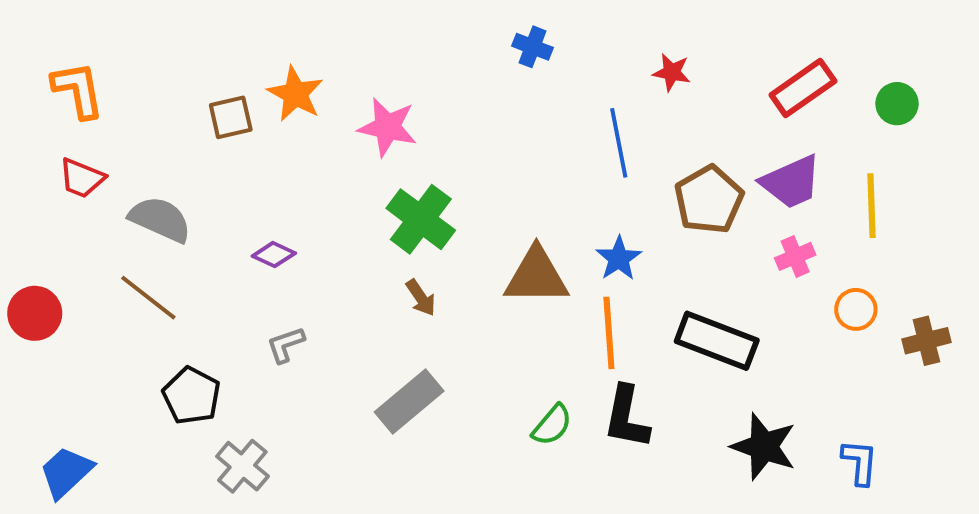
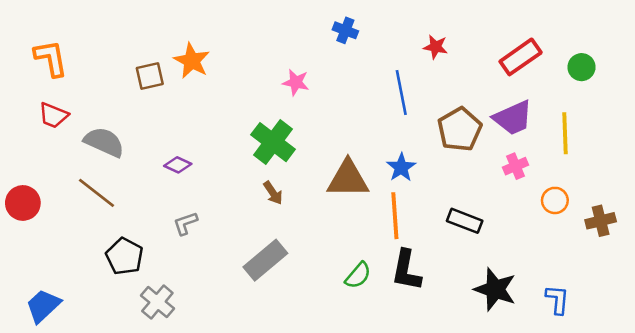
pink star: (387, 127) -> (296, 82), moved, size x0.7
black rectangle: (717, 341) -> (465, 221), size x0.7

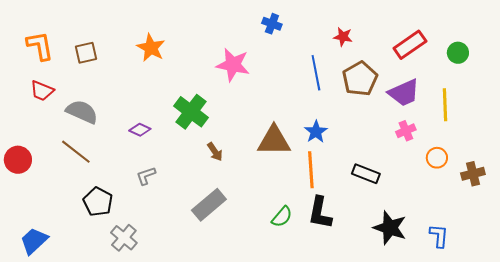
brown square: (150, 76) -> (86, 53), moved
pink star: (296, 82) -> (233, 65), size x1.6
brown pentagon: (460, 129) -> (360, 79), moved
green cross: (273, 142) -> (191, 112), moved

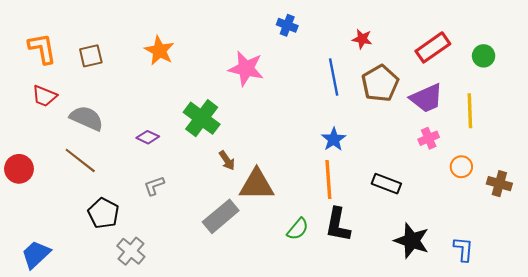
brown triangle: (274, 141) -> (257, 185), moved
brown cross: (473, 174) -> (499, 184), turned 30

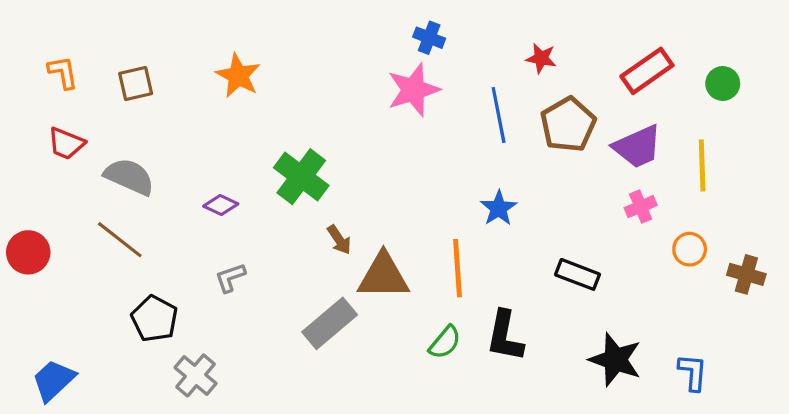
orange L-shape: (42, 48) -> (63, 72), size x0.7
pink star: (246, 69) -> (413, 90), moved, turned -30
orange line: (328, 179) -> (458, 268), moved

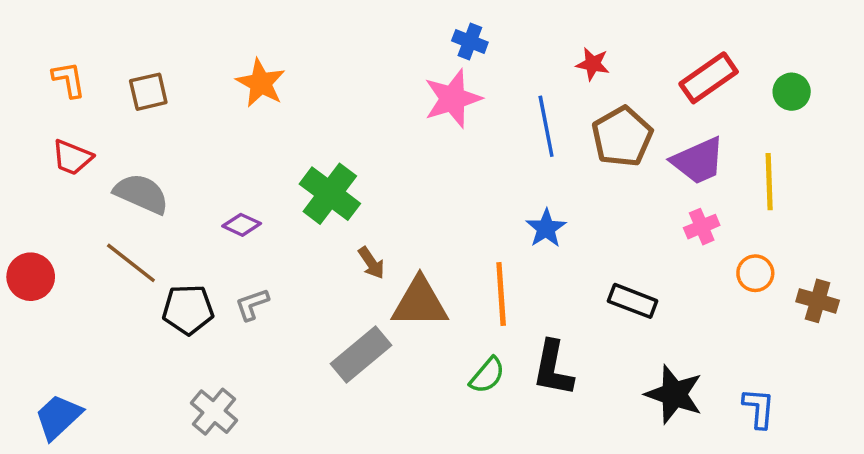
black pentagon: (155, 319) -> (188, 310), moved, turned -30

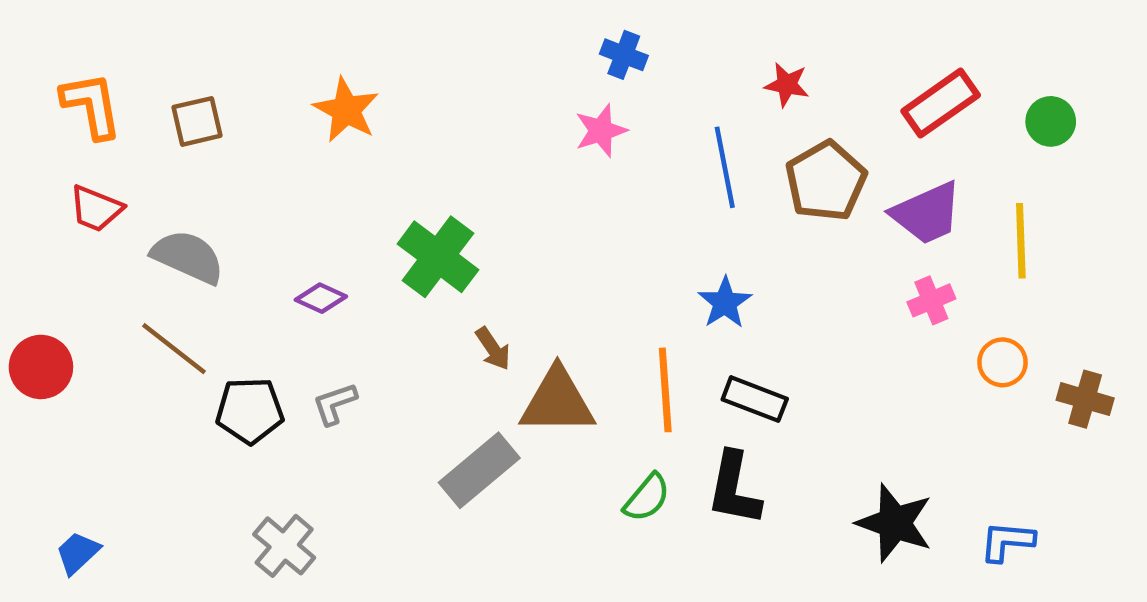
orange L-shape: (69, 80) -> (91, 105), size x1.4
pink star: (453, 99) -> (601, 131), size x0.7
black rectangle: (633, 301) -> (755, 399), moved
blue L-shape: (759, 408) -> (1007, 541), turned -90
blue trapezoid: (58, 417) -> (78, 553), size x0.7

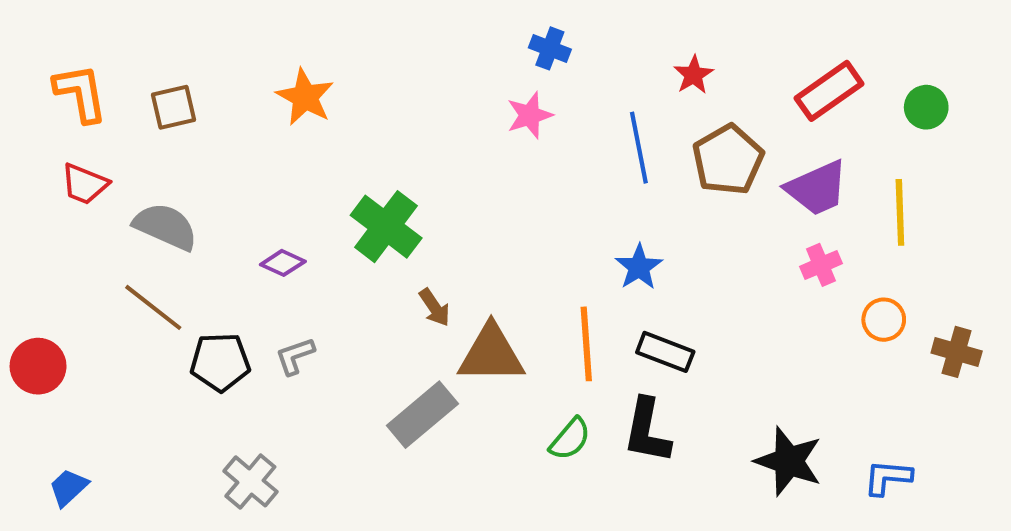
red star: (787, 85) -> (694, 75), turned 30
red circle: (41, 367) -> (38, 366), moved

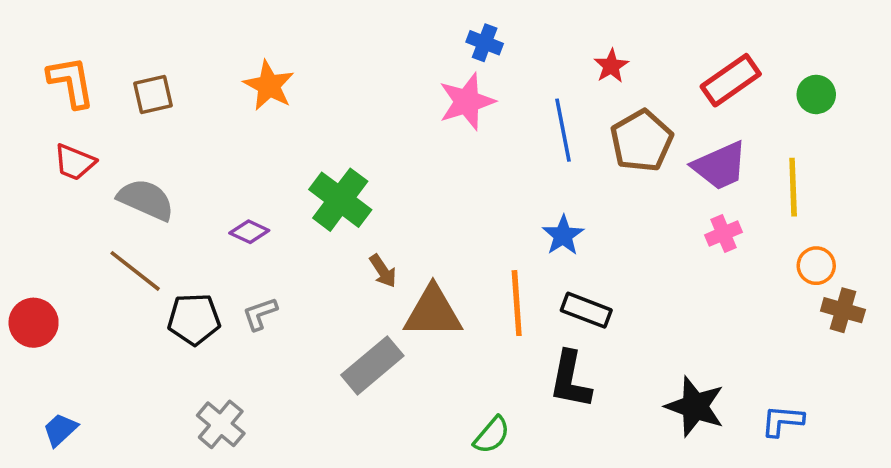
pink star: (530, 115) -> (467, 102), size x1.4
orange circle: (884, 320) -> (816, 266), moved
green semicircle: (570, 439) -> (492, 435), moved

